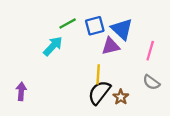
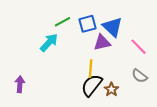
pink line: (150, 51) -> (139, 47), turned -60

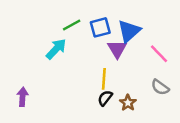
blue triangle: (112, 27) -> (129, 31), turned 35
purple triangle: (102, 43) -> (117, 49), turned -48
black semicircle: (92, 85) -> (105, 98), size x0.6

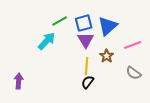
purple triangle: (117, 49) -> (86, 40), moved
pink line: (159, 54) -> (133, 45), turned -66
brown star: (128, 103) -> (107, 56), moved

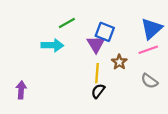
blue square: (84, 23) -> (105, 32), moved, turned 36
blue triangle: (108, 26) -> (152, 29), moved
cyan arrow: (47, 41) -> (52, 45), turned 48

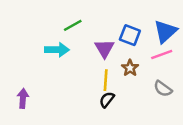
blue square: (105, 32) -> (130, 35), moved

